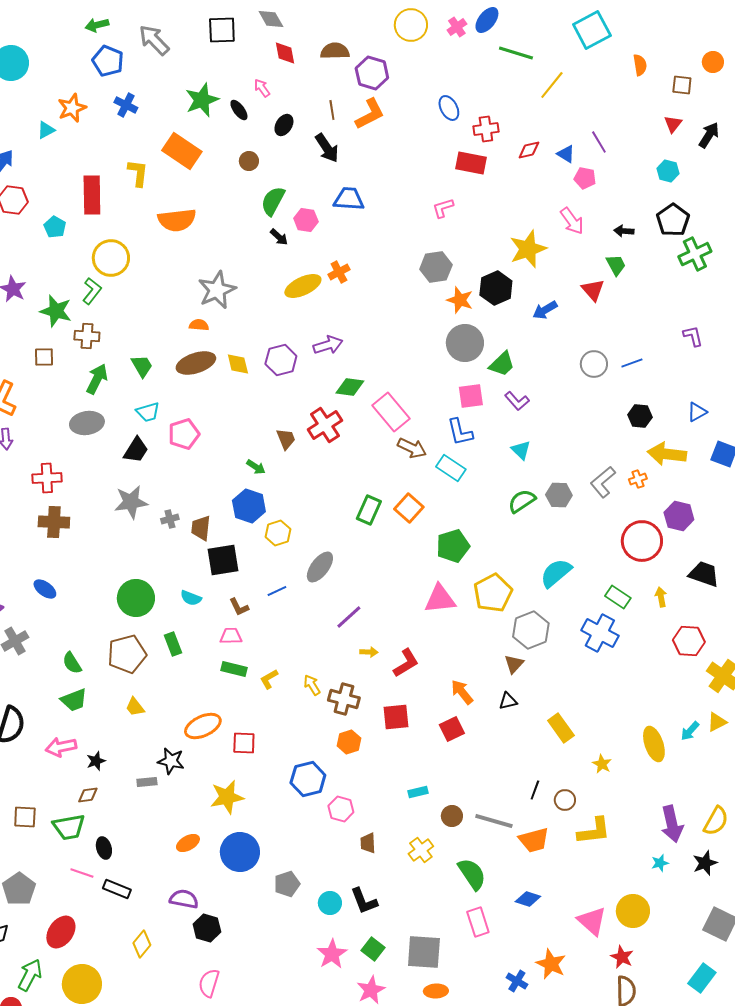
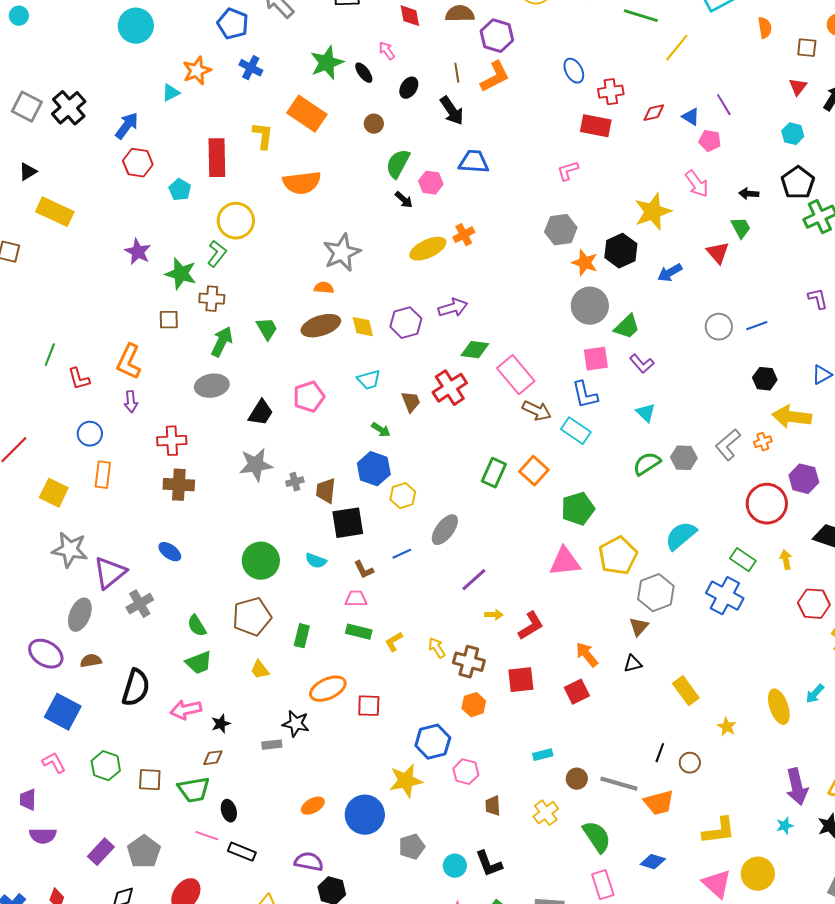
cyan trapezoid: (148, 412) -> (369, 380), moved
green rectangle: (173, 644) -> (302, 636), moved, turned 35
yellow star: (227, 797) -> (406, 781), moved
yellow L-shape: (594, 831) -> (719, 831), moved

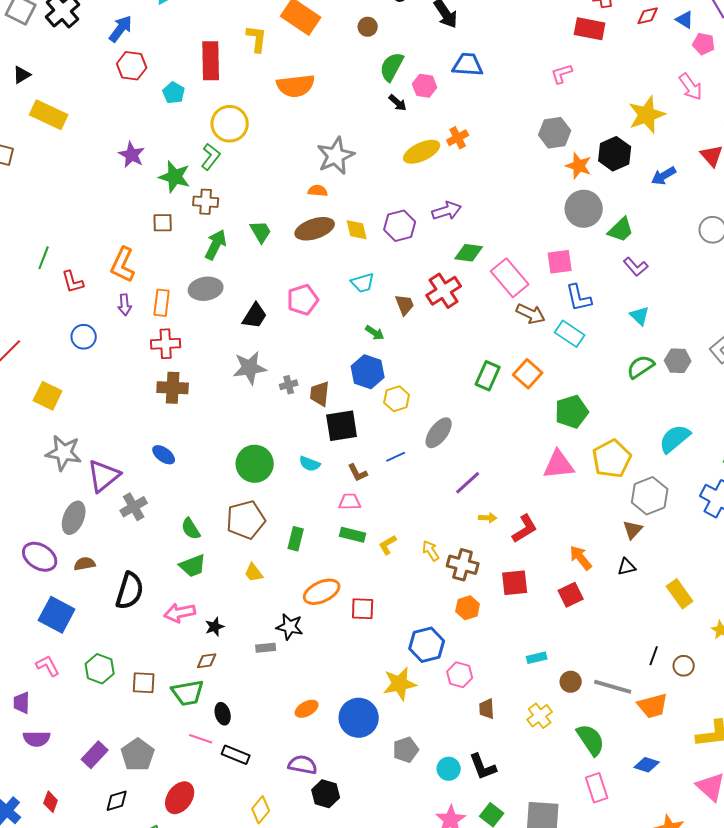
pink square: (596, 359) -> (560, 262), moved
orange rectangle: (103, 475) -> (162, 303), moved

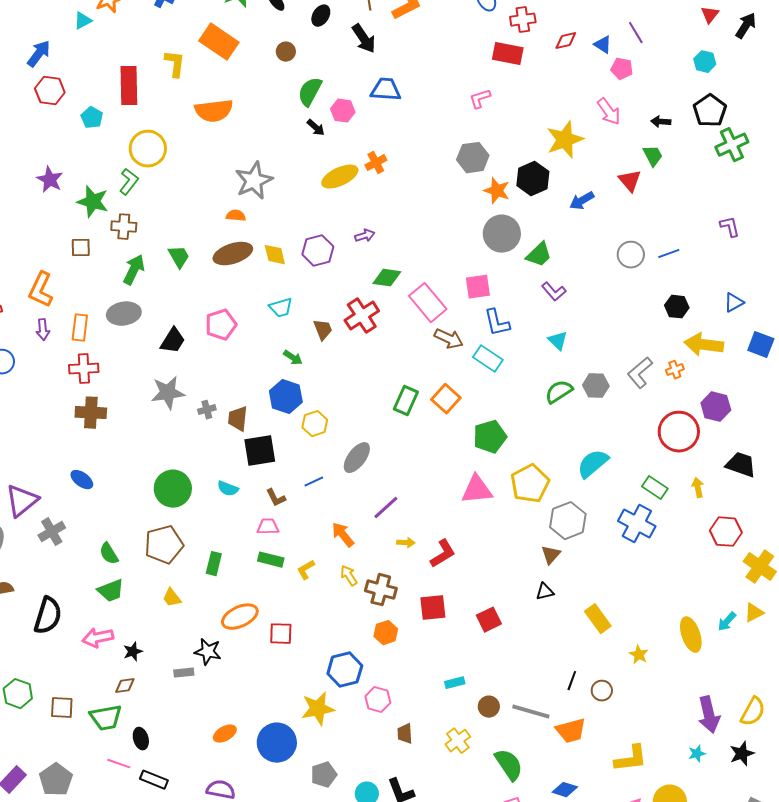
purple arrow: (447, 211) -> (365, 236), size x0.7
orange arrow: (581, 558) -> (343, 535), moved

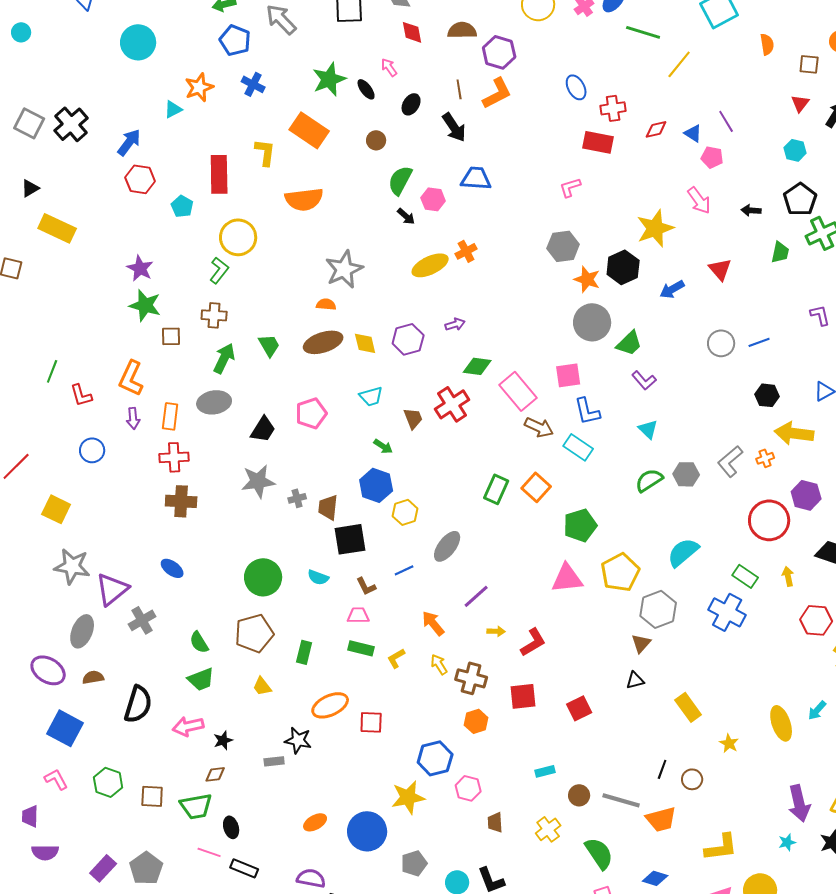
green trapezoid: (653, 156) -> (780, 252), moved, turned 40
green star: (93, 202) -> (145, 305), moved

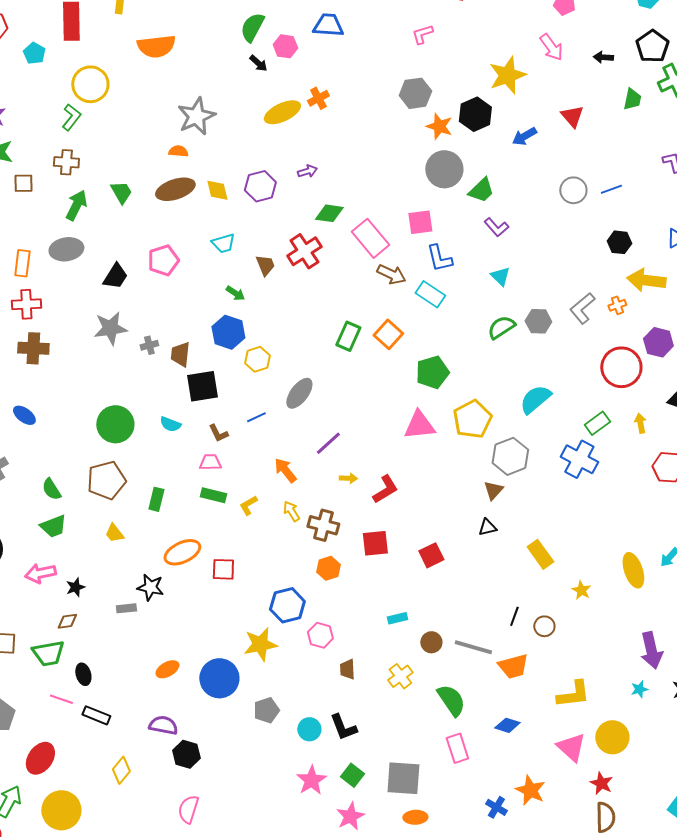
green rectangle: (745, 576) -> (597, 423), turned -70

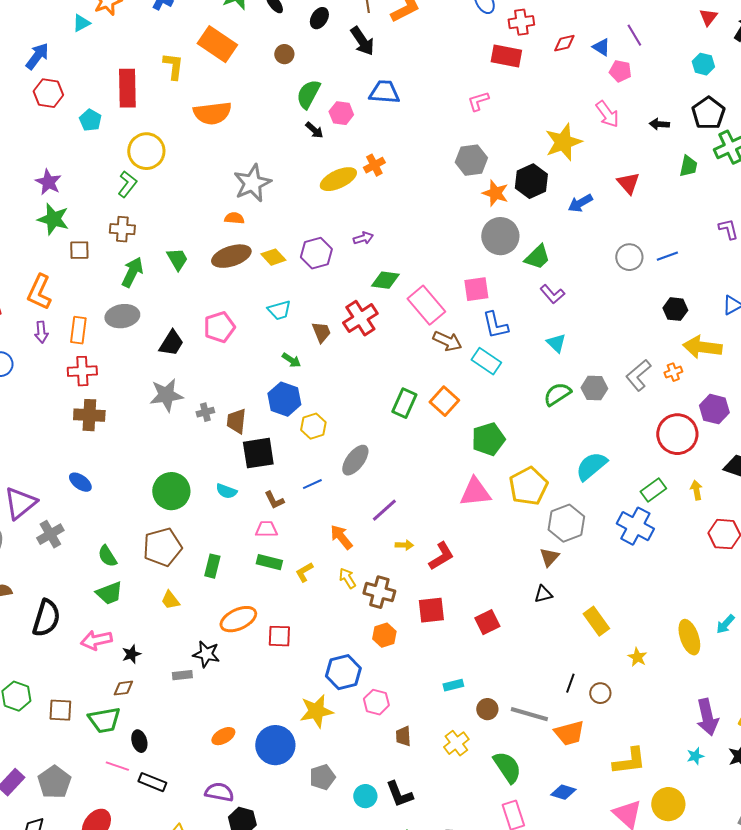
yellow diamond: (217, 190) -> (273, 257), turned -30

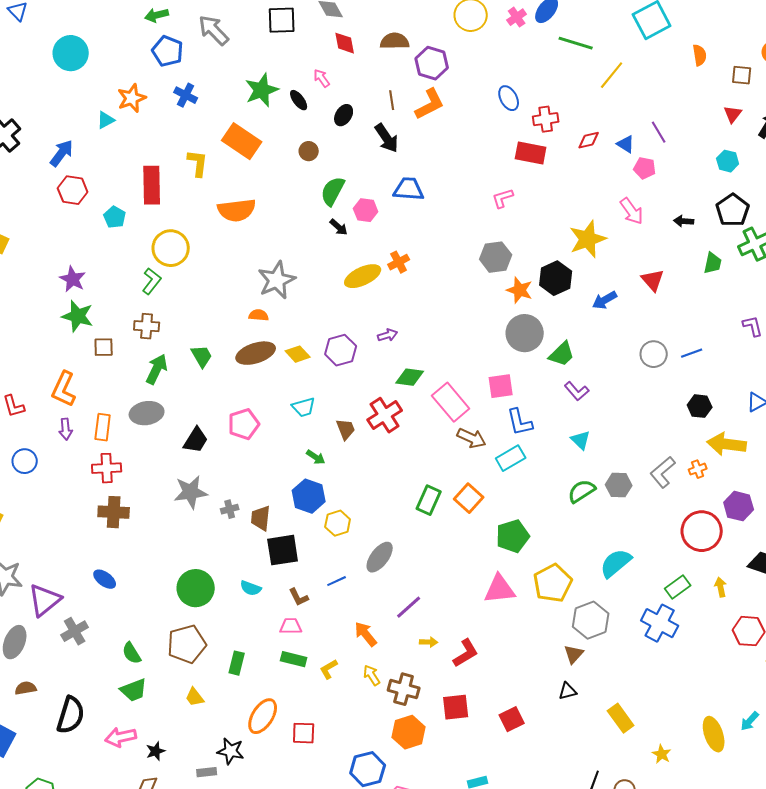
cyan rectangle: (486, 361) -> (511, 458), turned -64
orange ellipse: (238, 619) -> (263, 716), turned -33
orange hexagon: (384, 635) -> (409, 732), size x1.4

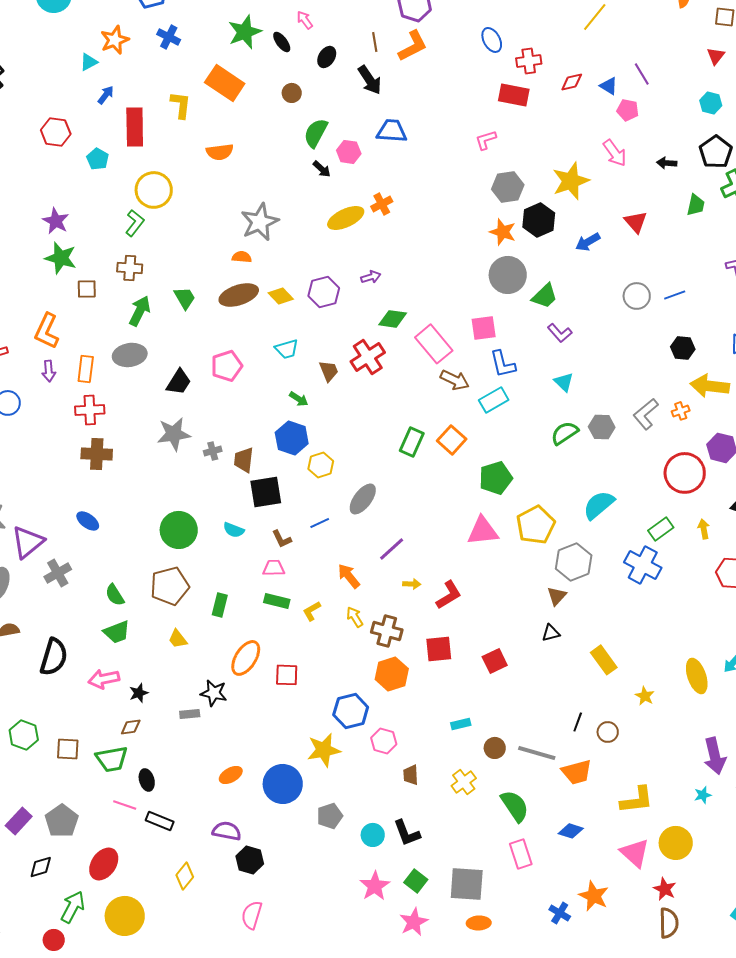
blue arrow: (62, 153) -> (106, 95), moved, size x0.7
orange semicircle: (237, 210) -> (220, 152), size x0.7
gray hexagon: (496, 257) -> (508, 187), moved

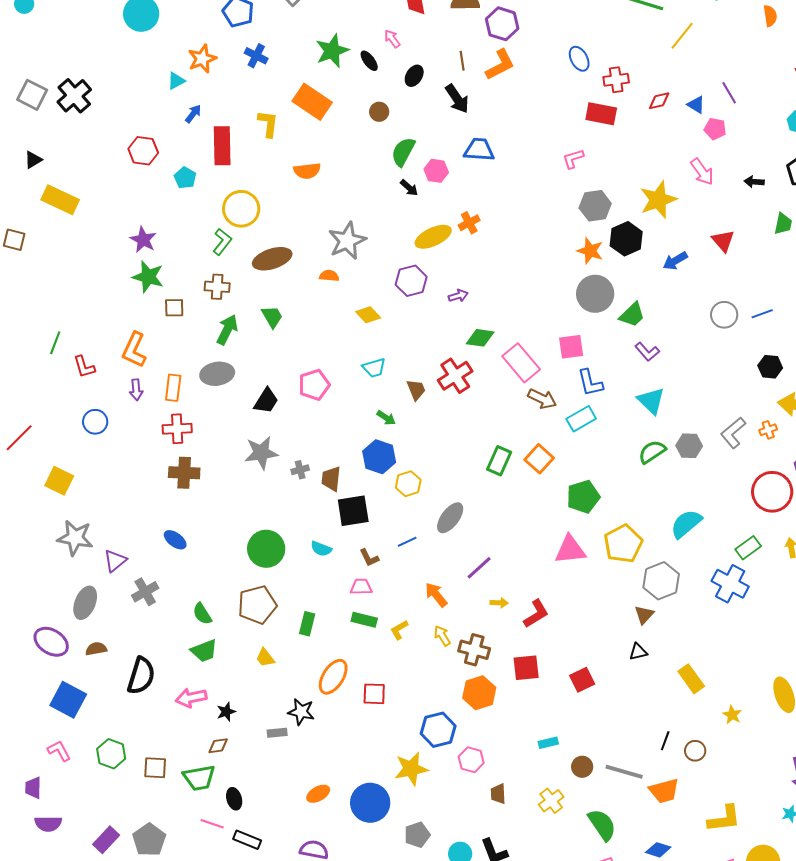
purple hexagon: (324, 292) -> (411, 281), moved
brown ellipse: (239, 295) -> (272, 259), moved
cyan triangle: (564, 382) -> (651, 401), size x1.4
purple triangle: (28, 542) -> (115, 561), size x0.7

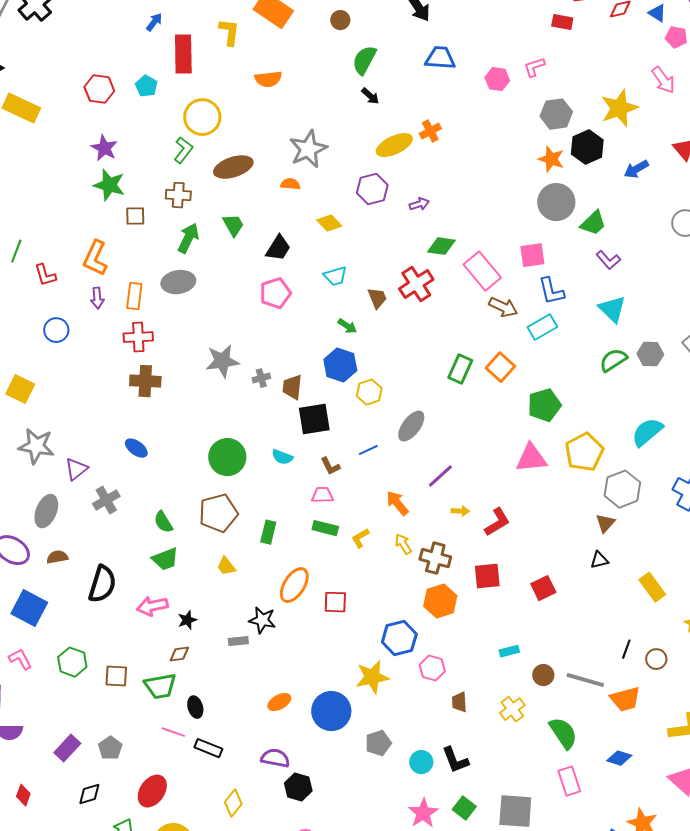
red rectangle: (601, 114) -> (562, 22), size x0.7
red hexagon: (143, 151) -> (99, 89), moved
pink hexagon: (436, 171) -> (497, 79), moved
black trapezoid: (266, 401) -> (278, 248), moved
gray pentagon: (149, 840) -> (110, 748), size x0.7

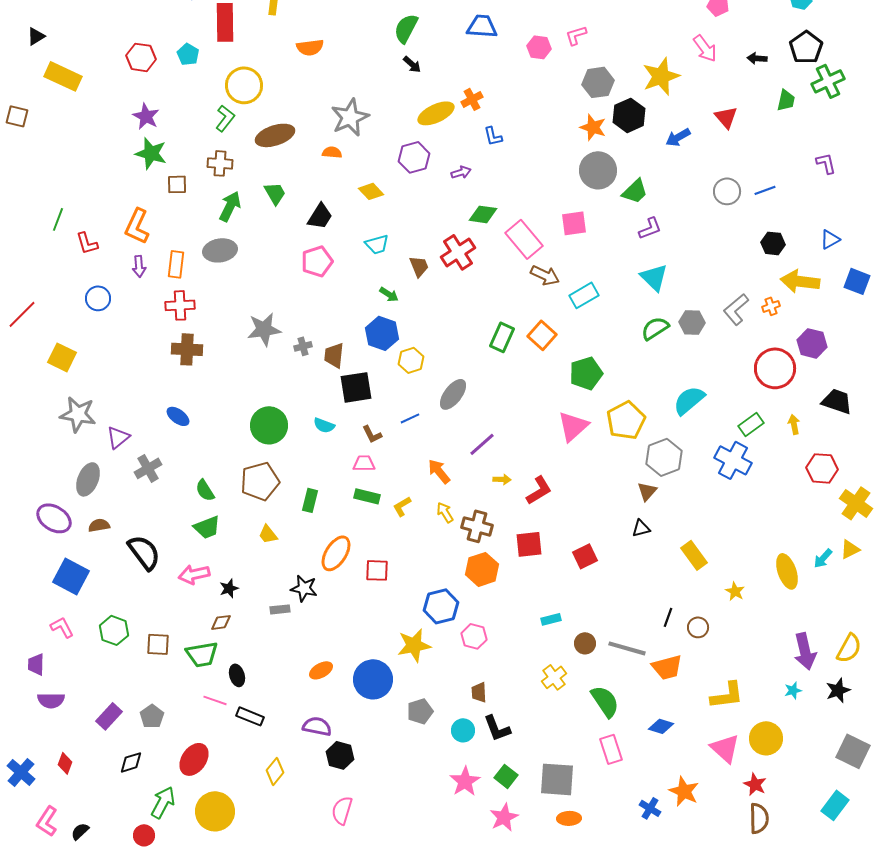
purple L-shape: (608, 260) -> (650, 228), turned -70
blue L-shape: (551, 291) -> (493, 136), moved, size x0.7
pink triangle: (531, 458) -> (573, 426), turned -36
black semicircle: (102, 584) -> (144, 552), turned -54
brown trapezoid: (459, 702) -> (479, 692), moved

